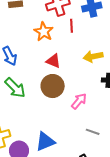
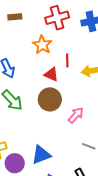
red line: (71, 26) -> (67, 60), moved

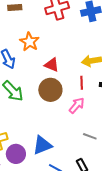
orange star: (42, 45) -> (29, 42), moved
red line: (67, 60) -> (82, 83), moved

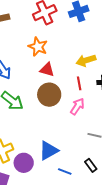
orange star: (29, 42) -> (38, 47), moved

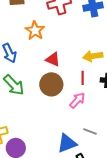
orange star: (38, 47) -> (35, 30), moved
blue triangle: (49, 151) -> (67, 143), moved

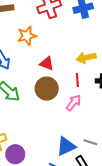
orange star: (35, 30) -> (27, 36), turned 30
gray line: (90, 131) -> (90, 142), moved

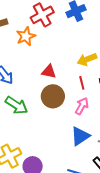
orange star: (27, 36) -> (26, 36), moved
blue triangle: (66, 146) -> (80, 136), moved

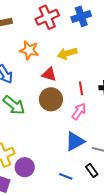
orange star: (26, 36) -> (29, 50), moved, turned 30
yellow arrow: (87, 59) -> (67, 53), moved

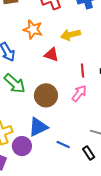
brown circle: (51, 99) -> (46, 95), moved
blue triangle: (75, 141) -> (38, 127), moved
blue line: (66, 176) -> (63, 144), moved

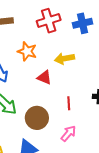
red line: (83, 71) -> (69, 103), moved
pink arrow: (79, 93) -> (68, 133), moved

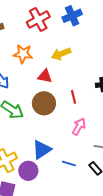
brown circle: (37, 118) -> (44, 103), moved

